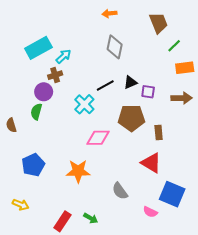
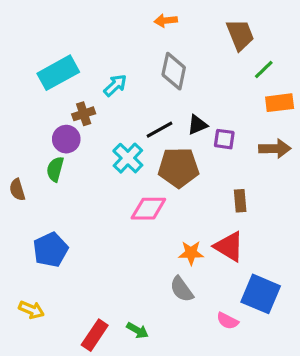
cyan arrow: (63, 56) -> (115, 85), moved
brown pentagon: (131, 118) -> (178, 168), moved
orange star: (78, 171) -> (191, 253), moved, size x0.7

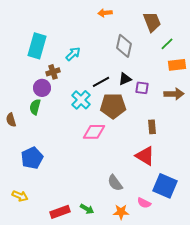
gray diamond: (174, 71) -> (124, 46), moved
cyan rectangle: (58, 73) -> (37, 46), turned -45
orange star: (191, 253) -> (121, 212), moved
red rectangle: (95, 335) -> (60, 212), turned 36

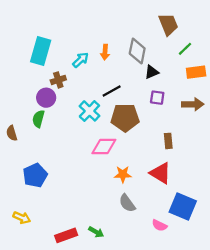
orange arrow: (105, 13) -> (105, 52), moved, turned -80
black triangle: (125, 79) -> (152, 72), moved
orange star: (121, 212) -> (123, 174), moved

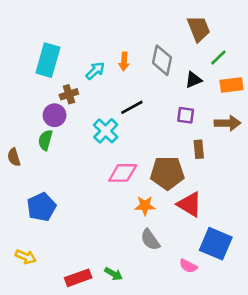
black triangle: (152, 72) -> (193, 80), moved
brown pentagon: (125, 118) -> (167, 173), moved
brown rectangle: (168, 141) -> (199, 149), moved

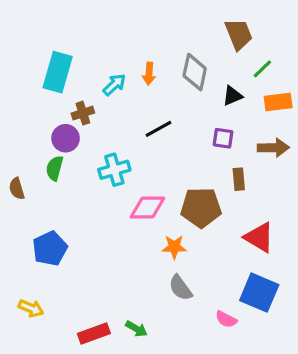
cyan cross: (106, 131) -> (114, 170), moved, turned 30
red triangle: (190, 204) -> (259, 237), moved

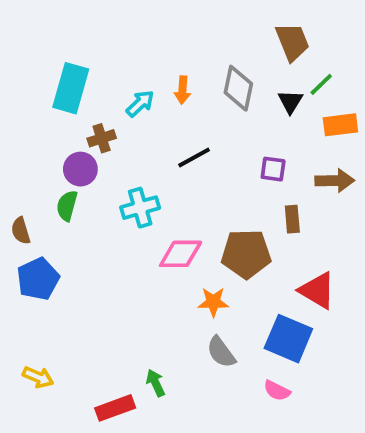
black triangle: (232, 96) -> (290, 102), moved, turned -35
blue pentagon: (50, 248) -> (38, 279), moved
blue square: (259, 293) -> (288, 339), moved
green arrow: (136, 329) -> (156, 383), moved, turned -145

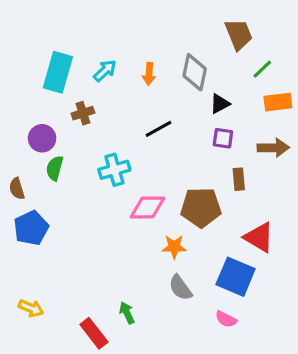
black triangle: (290, 102) -> (220, 104), moved, turned 30
cyan arrow: (140, 104) -> (105, 71), moved
purple circle: (80, 169) -> (42, 138), moved
red rectangle: (115, 408) -> (94, 333), turned 72

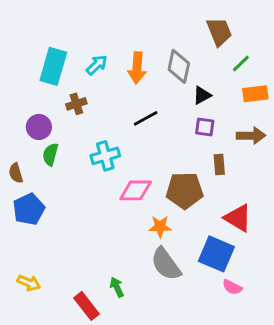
orange arrow: (149, 74) -> (137, 68), size x1.5
gray semicircle: (180, 288) -> (166, 264), size x1.4
pink semicircle: (226, 319) -> (232, 287), moved

